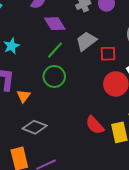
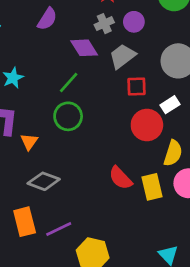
purple diamond: (55, 24) -> (84, 48), moved
gray trapezoid: (86, 41) -> (122, 56), moved

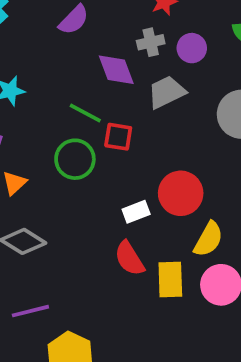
green line: (69, 83) -> (85, 113), turned 65
red square: (136, 86) -> (118, 137), moved
white rectangle: (170, 105) -> (136, 212), moved

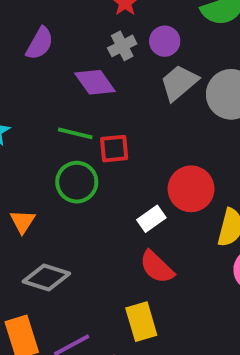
gray trapezoid: (166, 92) -> (179, 83), moved
yellow rectangle: (170, 280) -> (141, 322), moved

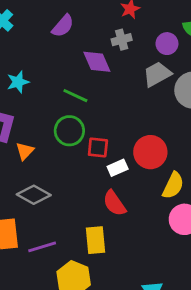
purple circle: (165, 41) -> (167, 44), moved
red square: (114, 149) -> (98, 148), moved

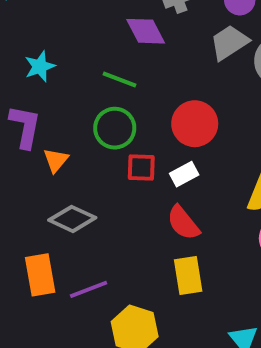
red square: (98, 148) -> (141, 168), moved
red circle: (150, 152) -> (195, 124), moved
yellow rectangle: (96, 240) -> (188, 276), moved

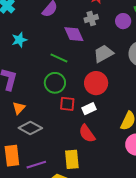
gray trapezoid: (229, 42) -> (103, 54), moved
cyan star: (40, 66) -> (19, 40), moved
orange triangle: (56, 160) -> (19, 108), moved
yellow rectangle: (188, 276) -> (72, 159), moved

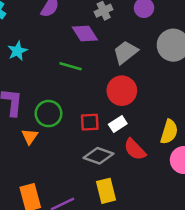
green circle: (55, 83) -> (49, 114), moved
gray diamond: (30, 128) -> (98, 156), moved
red semicircle: (87, 134) -> (135, 149), moved

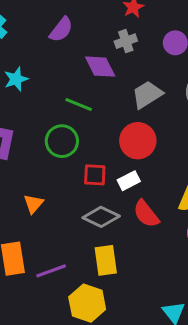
green circle: (49, 114) -> (62, 141), moved
orange triangle: (30, 136) -> (33, 204), moved

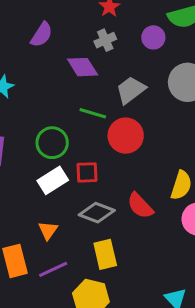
green line: (79, 105) -> (93, 113), moved
white rectangle: (129, 181) -> (53, 180), moved, size x1.4
orange triangle: (33, 204) -> (48, 230), moved

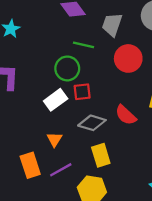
gray trapezoid: (131, 90) -> (112, 25), turned -30
red circle: (126, 136) -> (128, 58), moved
green circle: (52, 143) -> (67, 68), moved

